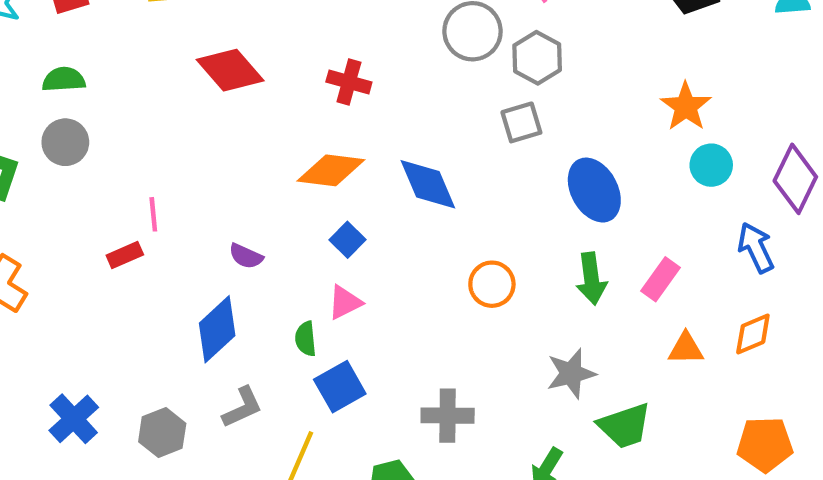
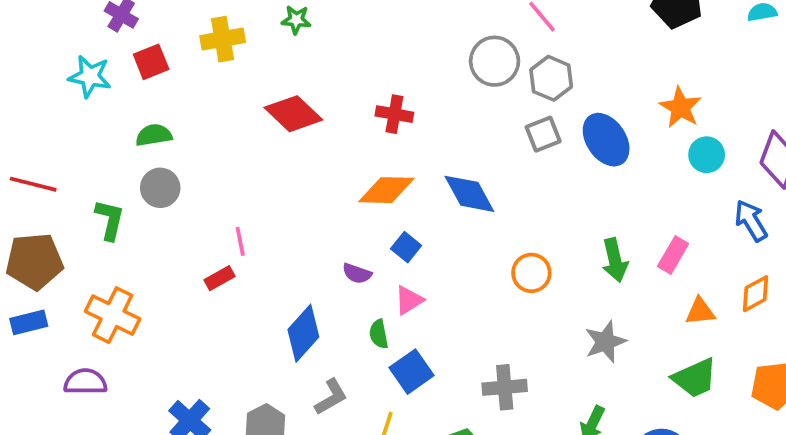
blue ellipse: (594, 190) -> (606, 140), moved
purple semicircle: (246, 256) -> (357, 273), moved
green trapezoid: (625, 426) -> (695, 378), moved

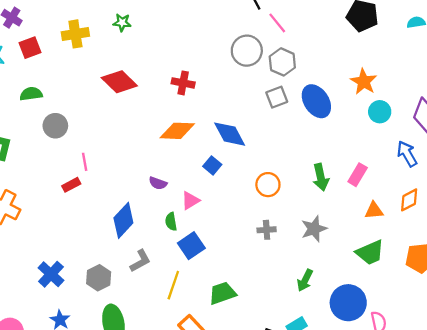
gray circle: (160, 188) -> (55, 126), moved
blue square: (406, 247) -> (212, 165), moved
gray cross: (505, 387) -> (267, 230), moved, size x0.7

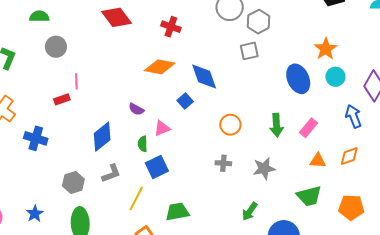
blue ellipse: (316, 101) -> (298, 79), moved
blue cross: (51, 274) -> (36, 138), moved, turned -35

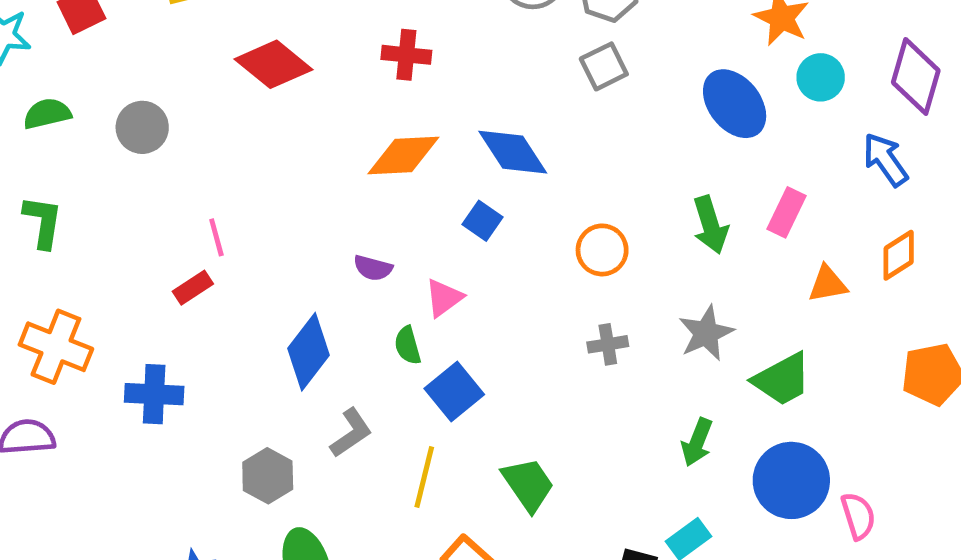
green semicircle: (39, 16) -> (47, 114), moved
gray circle: (56, 47) -> (142, 127), moved
green trapezoid: (309, 196) -> (782, 379), moved
green trapezoid: (177, 212) -> (528, 484), turned 80

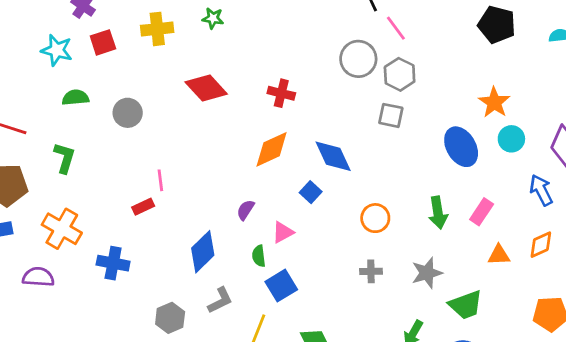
gray square: (604, 66) -> (391, 115), turned 30
orange diamond: (403, 155) -> (272, 149), turned -30
purple semicircle: (373, 268) -> (246, 210), turned 100

